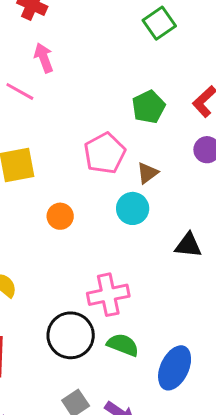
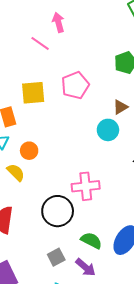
pink pentagon: (105, 153) -> (75, 85), moved
orange circle: (60, 216) -> (29, 151), moved
green semicircle: (123, 345) -> (91, 240), moved

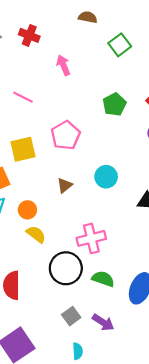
pink arrow: (58, 22) -> (63, 65), moved
brown triangle: (120, 107) -> (65, 185), moved
yellow semicircle: (16, 172) -> (36, 234), moved
green semicircle: (91, 240) -> (103, 279), moved

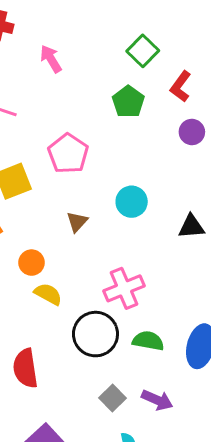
green square: (120, 45) -> (143, 51), moved

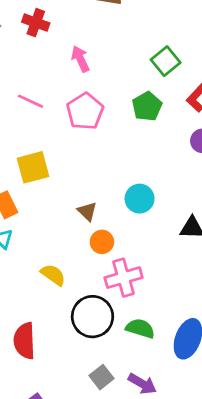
pink pentagon: (68, 154) -> (85, 111), moved
brown triangle: (77, 222) -> (87, 211), turned -35
orange circle: (32, 263) -> (102, 242), moved

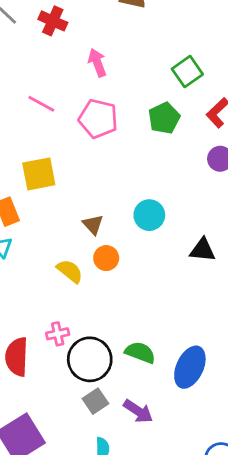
pink pentagon: (85, 111) -> (98, 119), turned -30
yellow semicircle: (53, 275) -> (70, 271), moved
pink cross: (124, 278) -> (58, 334), moved, size x0.6
black circle: (92, 317) -> (90, 359), moved

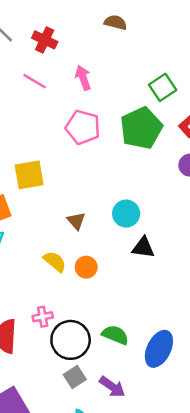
pink line: (41, 104) -> (35, 81), moved
green pentagon: (164, 118) -> (141, 128), size x1.5
black triangle: (203, 250) -> (143, 248), moved
orange circle: (106, 258) -> (86, 267), moved

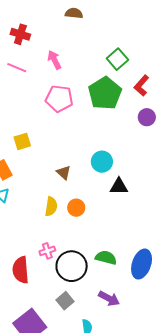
yellow square: (29, 175) -> (22, 141), size x0.7
yellow semicircle: (55, 262) -> (51, 206), turned 66
gray square: (75, 377) -> (65, 301), moved

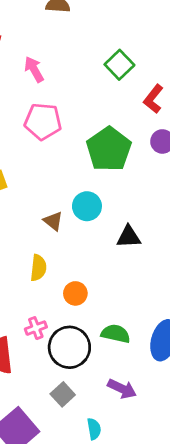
green pentagon: (105, 93) -> (109, 149), moved
cyan circle: (102, 162) -> (87, 206), moved
orange circle: (76, 208) -> (75, 293), moved

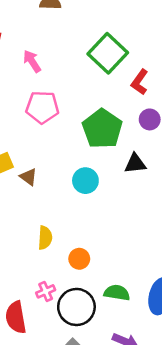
green square: (119, 65) -> (108, 53), size x1.5
brown triangle: (53, 221) -> (29, 177), moved
black triangle: (129, 237) -> (135, 164), moved

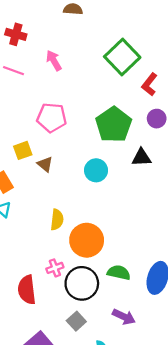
pink pentagon: (42, 107) -> (52, 118), moved
orange circle: (79, 259) -> (87, 240), size x1.8

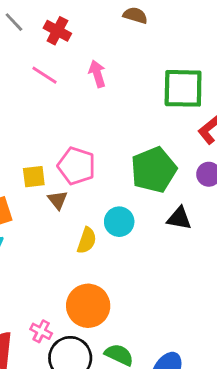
green square: (122, 57) -> (183, 88), turned 32
pink pentagon: (52, 118) -> (77, 166), moved
yellow semicircle: (57, 220) -> (87, 240), moved
pink cross: (55, 268) -> (41, 331), turned 35

